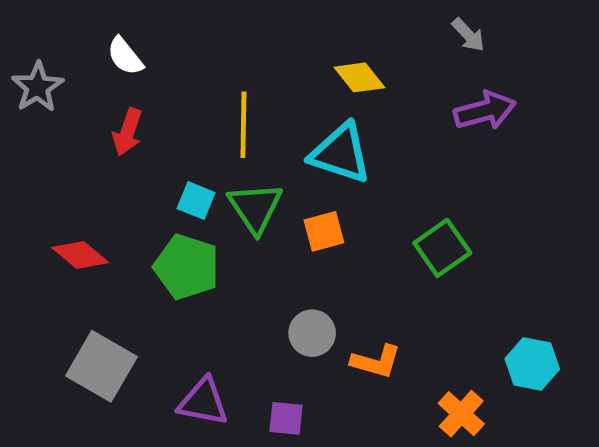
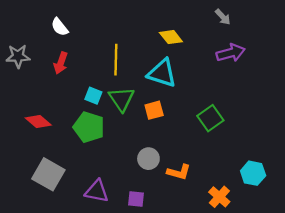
gray star: (38, 87) -> (18, 56), moved, turned 30

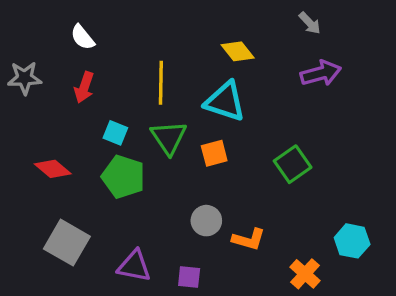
cyan square: (93, 96) -> (115, 133), moved

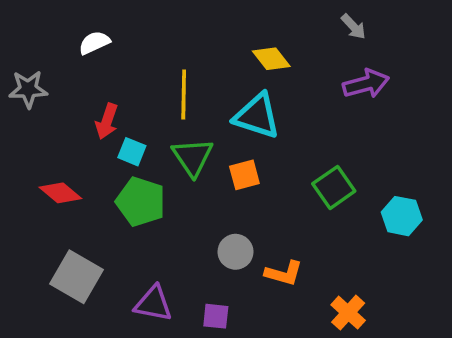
white semicircle: (83, 37) -> (94, 43), turned 104
red arrow: (84, 87) -> (107, 121), moved
cyan hexagon: (352, 241) -> (402, 216), moved

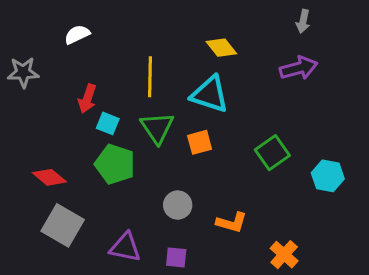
gray arrow: (353, 27) -> (303, 21), moved, turned 55
red diamond: (60, 193) -> (49, 177), moved
gray circle: (236, 252) -> (178, 205), moved

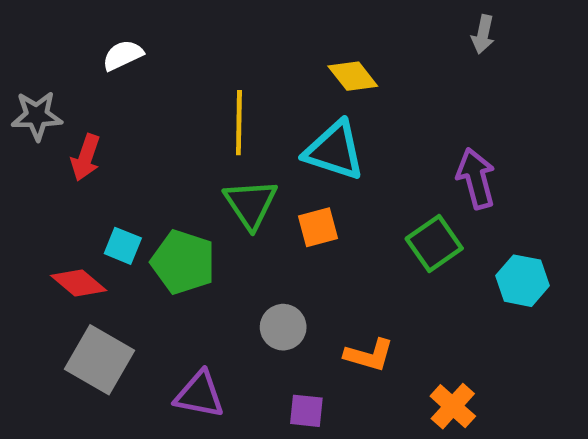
purple arrow: (299, 68) -> (476, 178), moved, turned -90
red arrow: (87, 99) -> (86, 157), moved
cyan square: (108, 123) -> (123, 246), moved
purple square: (176, 257) -> (306, 411), moved

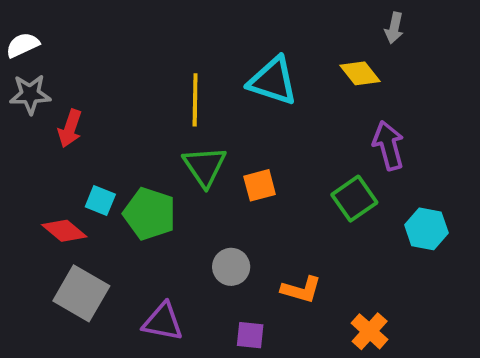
white semicircle: (123, 55) -> (23, 45), moved
yellow diamond: (353, 76) -> (360, 73), moved
cyan triangle: (334, 151) -> (273, 81), moved

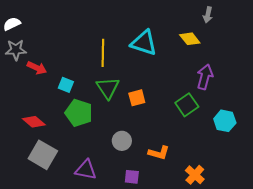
red arrow: (70, 128) -> (37, 68), turned -84
purple arrow: (389, 145) -> (205, 77), turned 30
cyan square: (100, 200) -> (66, 85), moved

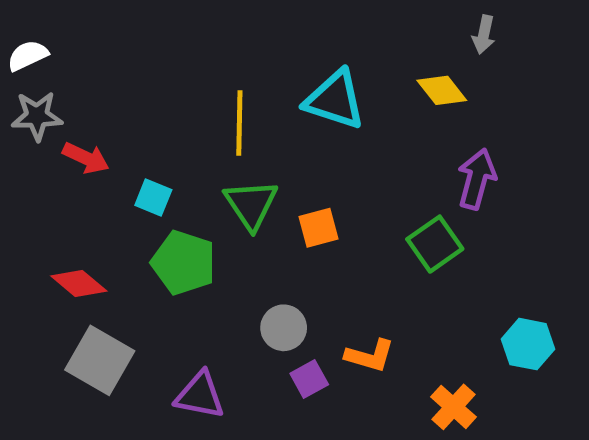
cyan hexagon: (225, 121) -> (528, 344), moved
purple square: (132, 177) -> (309, 379), moved, turned -35

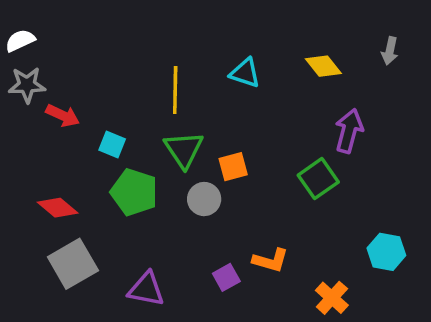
gray arrow: (484, 35) -> (390, 51), moved
cyan triangle: (335, 100) -> (245, 73), size x0.7
gray circle: (284, 328) -> (204, 199), moved
gray square: (100, 360) -> (73, 264), turned 30

